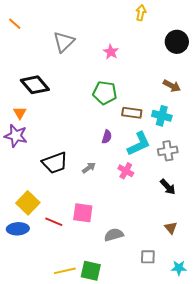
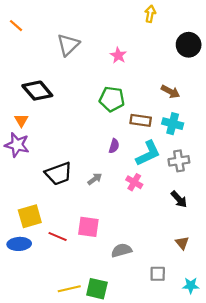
brown arrow: (172, 86) -> (170, 92), moved
yellow square: (28, 203) -> (30, 216), turned 30

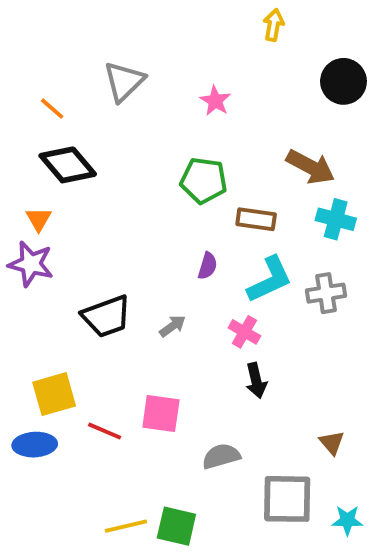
orange line: (16, 26) -> (52, 109), moved
brown arrow: (170, 92) -> (310, 167), size x1.4
cyan cross: (173, 124) -> (336, 219), moved
black arrow: (179, 199) -> (256, 380), moved, turned 30
gray square: (158, 274) -> (287, 499), size x1.8

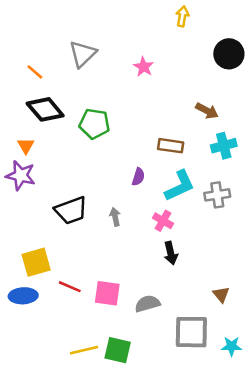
brown arrow: (310, 167) -> (207, 111), size x0.7
green pentagon: (204, 180) -> (94, 124), moved
cyan cross: (336, 219) -> (224, 146), turned -30
gray arrow: (173, 326) -> (115, 217), turned -66
pink square: (161, 413) -> (107, 293), moved

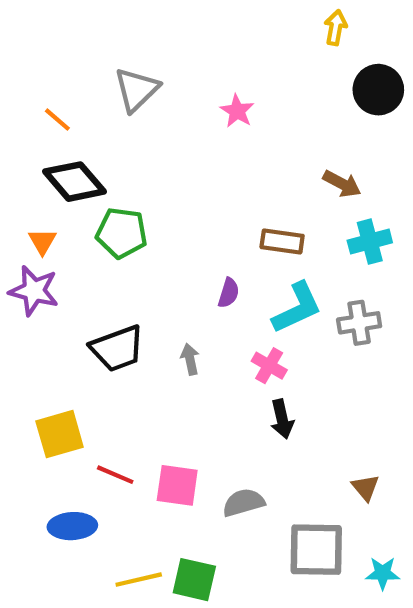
yellow arrow: (182, 16) -> (336, 28), moved
green pentagon: (94, 124) -> (122, 233), moved
blue ellipse: (23, 296) -> (72, 526), moved

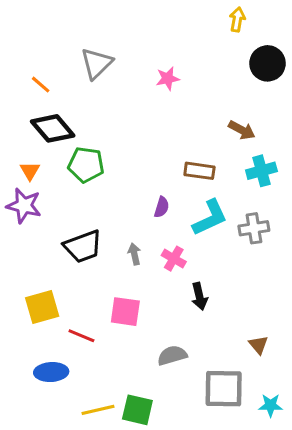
pink star: (237, 111) -> (168, 79), turned 30
pink cross: (269, 366) -> (174, 259), moved
pink square: (177, 485) -> (125, 312), moved

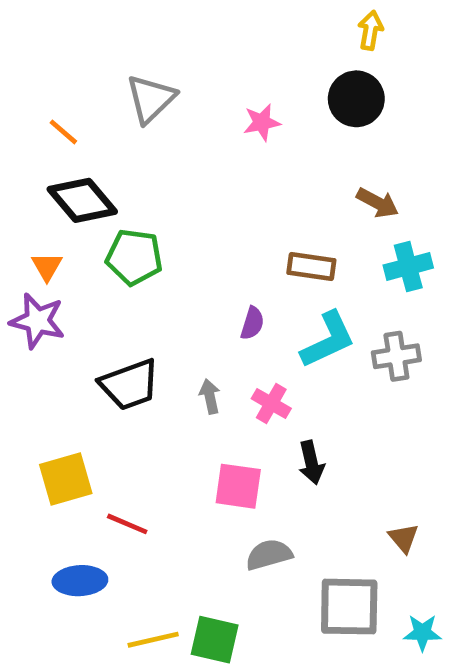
black circle: (268, 63) -> (356, 99), moved
pink square: (125, 312) -> (238, 486), moved

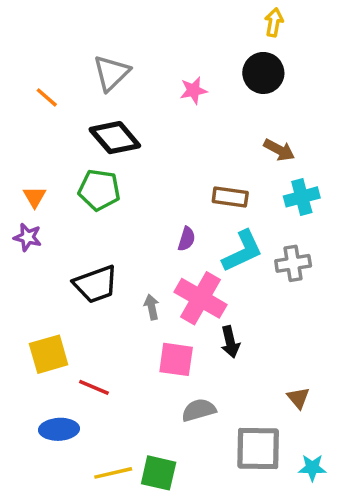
black diamond: (82, 200) -> (115, 138), moved
purple star: (37, 321) -> (28, 237), size x0.7
gray arrow: (210, 396) -> (152, 307), moved
pink cross: (271, 403) -> (200, 298), size x1.8

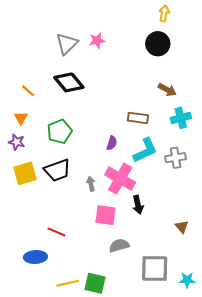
pink star: (193, 90) -> (97, 41), moved
orange line: (47, 97) -> (28, 91), moved
green pentagon: (99, 190) -> (60, 132), moved, turned -30
yellow square: (49, 354) -> (25, 173), moved
brown triangle: (298, 398) -> (182, 227), moved

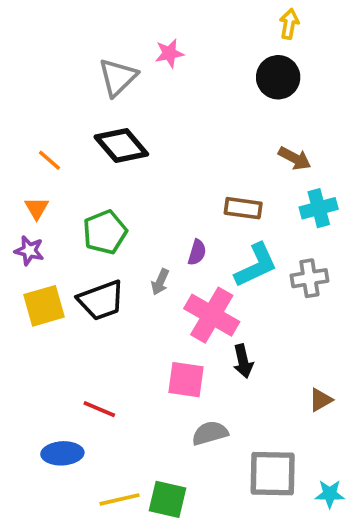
pink star: (97, 41) -> (169, 53), moved
gray arrow: (91, 184) -> (160, 282), moved, turned -144
brown triangle: (182, 227) -> (321, 400), turned 40

